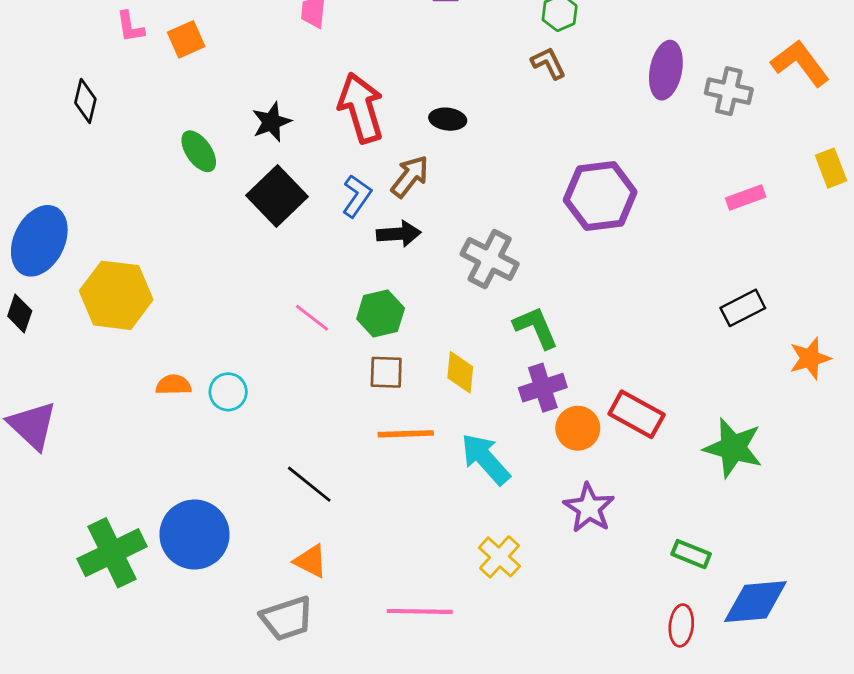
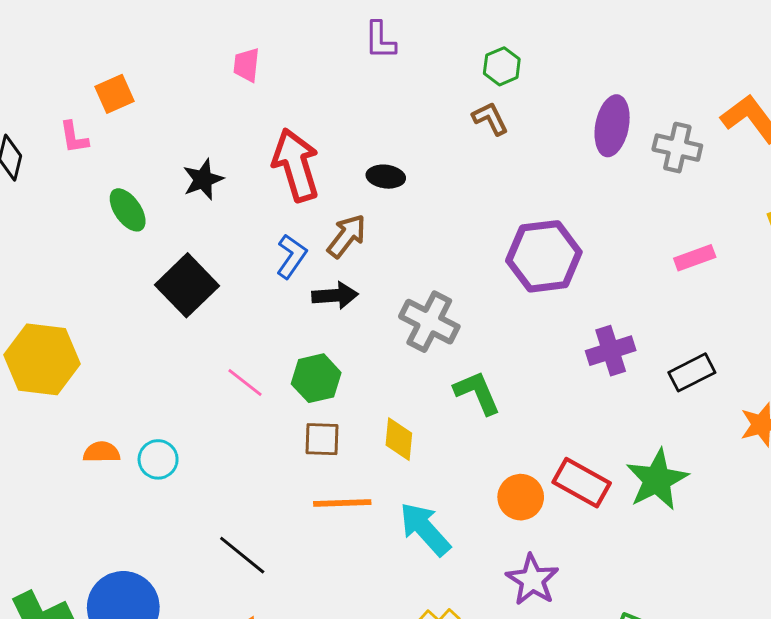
pink L-shape: (130, 27) -> (74, 137), moved
black square: (277, 196) -> (187, 285), moved
purple cross: (543, 388) -> (611, 351), moved
green star: (733, 448) -> (657, 480), moved, turned 30

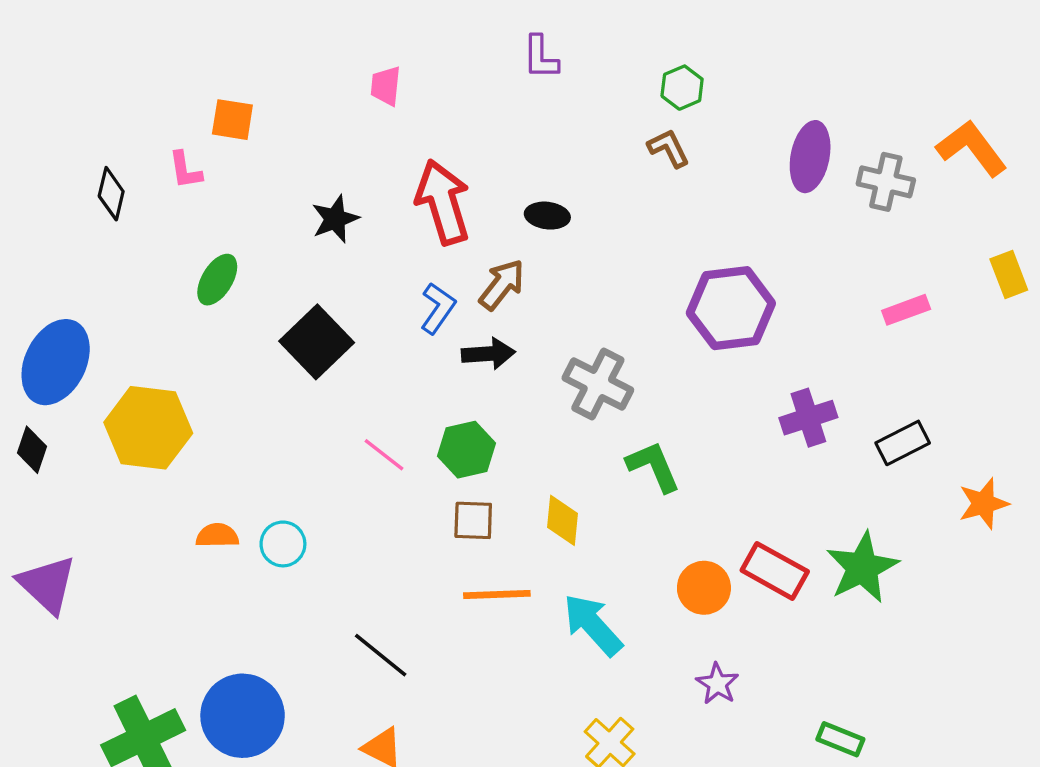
orange square: (115, 94) -> (232, 120), turned 33
green ellipse: (128, 210) -> (217, 280), moved, turned 66
purple star: (532, 580) -> (717, 684), size x0.7

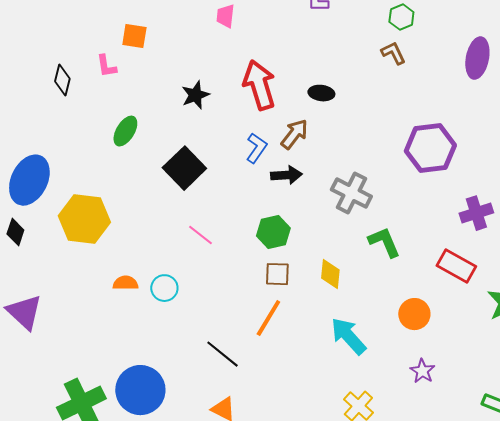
pink line: (384, 455) -> (200, 235), moved
red rectangle: (775, 571) -> (456, 266), moved
orange line: (497, 594) -> (268, 318), moved, turned -57

